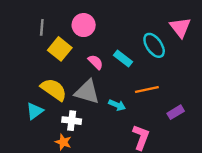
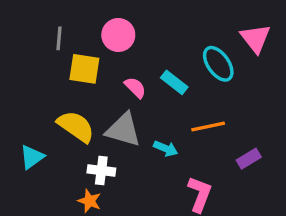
yellow square: (60, 49) -> (84, 69), turned -30
cyan triangle: (35, 111) -> (32, 157), moved

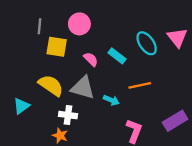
pink triangle: (256, 38) -> (177, 38), moved
purple rectangle: (249, 159) -> (175, 121), moved, size x1.5

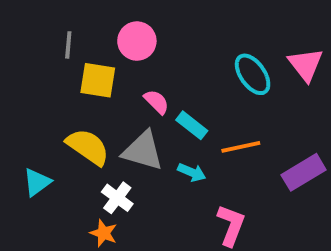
cyan rectangle: (117, 56) -> (192, 125), moved
white cross: (68, 115) -> (117, 198), turned 30
purple rectangle: (175, 121) -> (304, 172), moved

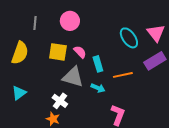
yellow square: (98, 80) -> (58, 52), moved
cyan rectangle: (192, 125) -> (98, 64), turned 35
yellow semicircle: (88, 147) -> (20, 53), moved, turned 75
purple rectangle: (304, 172) -> (155, 61), moved

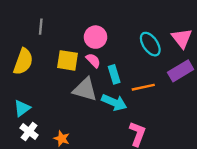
pink circle: (70, 21) -> (95, 37), moved
cyan arrow: (98, 88) -> (114, 102), size x1.5
white cross: (60, 101) -> (29, 131), moved

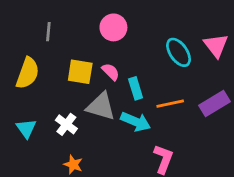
pink circle: (95, 37) -> (113, 27), moved
purple rectangle: (181, 71) -> (215, 104), moved
cyan triangle: (22, 108) -> (26, 129), turned -30
white cross: (29, 131) -> (66, 124), moved

